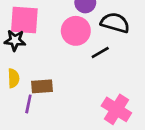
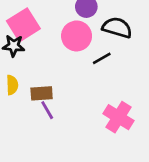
pink square: (24, 20) -> (23, 25), turned -36
purple line: (28, 104) -> (47, 110), moved, turned -42

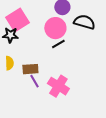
black line: (102, 58) -> (58, 44), moved
pink cross: (119, 117) -> (58, 86), moved

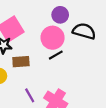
brown rectangle: (30, 69) -> (21, 62), moved

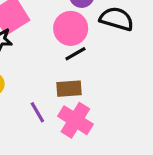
brown rectangle: (21, 62) -> (69, 89), moved

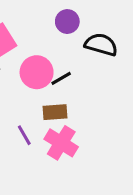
pink circle: (71, 28) -> (37, 72), moved

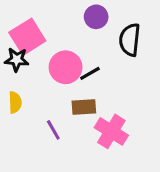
black semicircle: (101, 45) -> (130, 40), turned -100
pink cross: (61, 143) -> (111, 131), moved

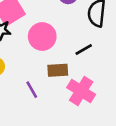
black line: (90, 73) -> (84, 49), moved

